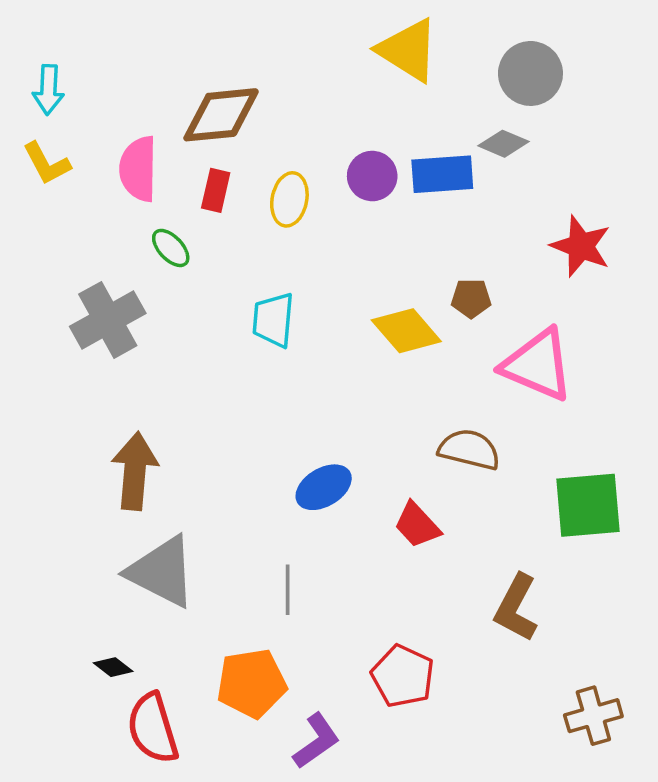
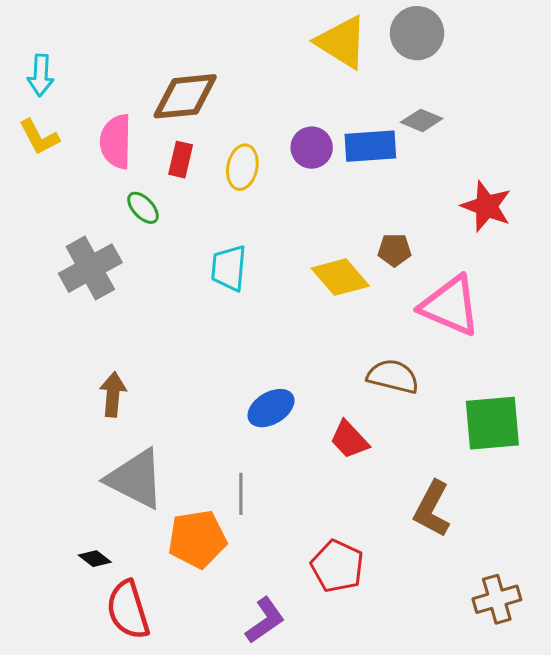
gray circle: (530, 73) -> (417, 33), moved
brown arrow: (135, 471) -> (113, 394), size x0.7
orange pentagon: (252, 683) -> (197, 539), moved

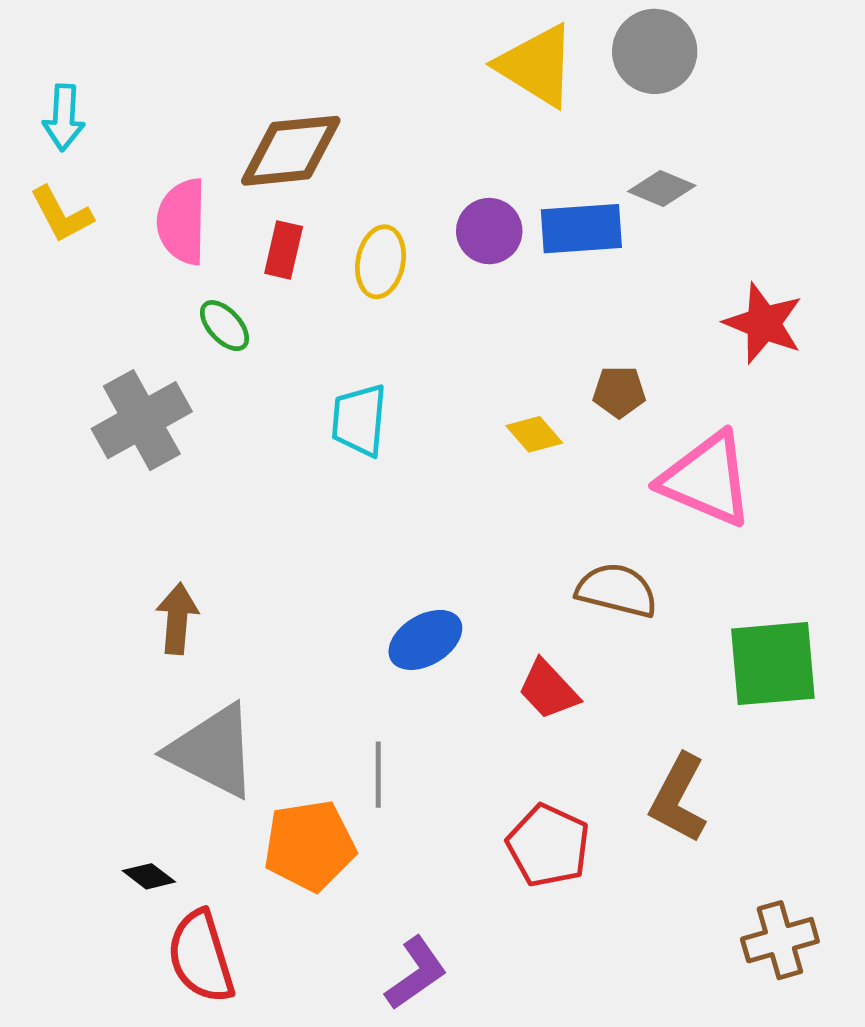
yellow diamond: (340, 277) -> (534, 434), size x0.6
red pentagon: (337, 566) -> (548, 846), moved

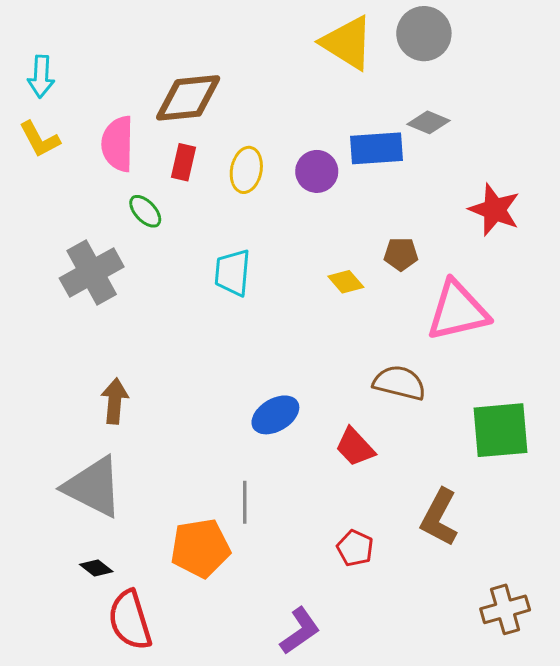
purple circle: (489, 231) -> (317, 171), moved
pink triangle: (707, 479) -> (458, 311), turned -36
gray triangle: (213, 751) -> (93, 487), moved
red pentagon: (548, 846) -> (355, 548), size x0.7
purple L-shape: (416, 973) -> (300, 631), moved

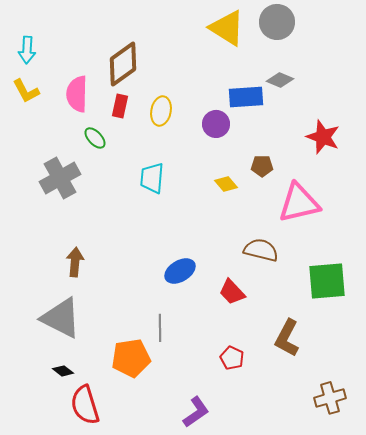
brown diamond: (188, 98) -> (123, 64), turned -30
purple circle: (317, 171) -> (216, 124), moved

